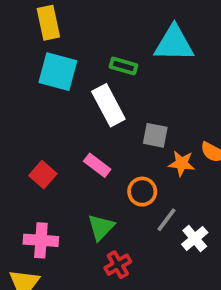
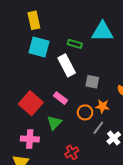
orange star: (182, 163) -> (102, 106), moved
red square: (43, 175) -> (31, 103), size x1.6
green triangle: (101, 227) -> (54, 123), moved

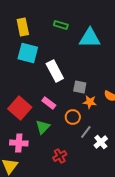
green rectangle: (75, 44) -> (61, 25), moved
orange star: (102, 106) -> (90, 102), moved

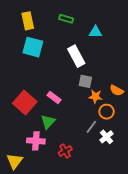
cyan triangle: (90, 38) -> (95, 32), size x0.6
white rectangle: (55, 71) -> (76, 56), moved
orange circle: (73, 117) -> (107, 112), moved
pink cross: (19, 143) -> (36, 141), moved

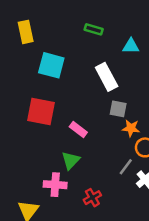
yellow rectangle: (28, 21) -> (26, 32), moved
red square: (25, 103) -> (41, 112), moved, turned -30

